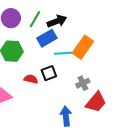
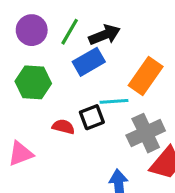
cyan line: (63, 53) -> (114, 101), moved
gray cross: (83, 83) -> (146, 133), size x1.6

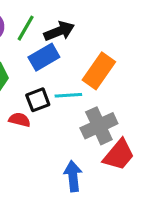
black square: (92, 117) -> (38, 100), moved

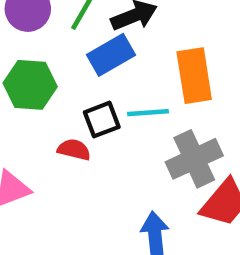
orange rectangle: (99, 71) -> (194, 76), turned -44

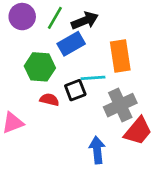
green hexagon: (30, 85) -> (40, 67), moved
black square: (102, 120) -> (75, 90), moved

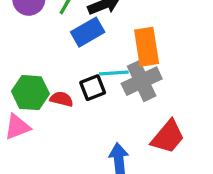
green hexagon: (40, 67) -> (30, 93), moved
gray cross: (120, 105) -> (142, 81), moved

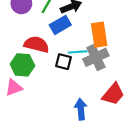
black square: (93, 88) -> (63, 62), turned 35
red semicircle: (62, 99) -> (36, 44), moved, size x1.6

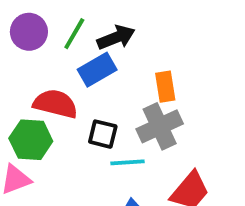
orange rectangle: (99, 35) -> (165, 87), size x0.7
cyan line: (78, 52) -> (127, 162), moved

